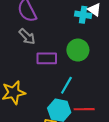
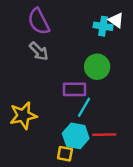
purple rectangle: (47, 58) -> (74, 89), moved

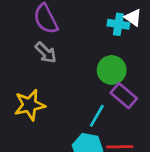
purple rectangle: (74, 89) -> (124, 96), moved, turned 40
yellow star: (23, 116) -> (30, 105), moved

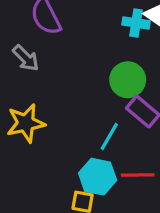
gray arrow: (46, 53) -> (26, 58), moved

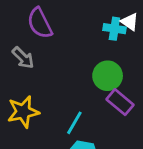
cyan line: (109, 137) -> (74, 123), moved

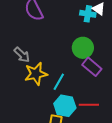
gray arrow: (23, 58) -> (22, 55), moved
yellow star: (23, 112) -> (36, 74), moved

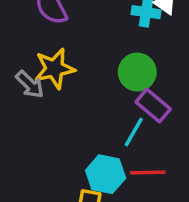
yellow star: (36, 74) -> (54, 69), moved
cyan line: (59, 82) -> (134, 132), moved

